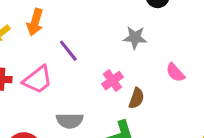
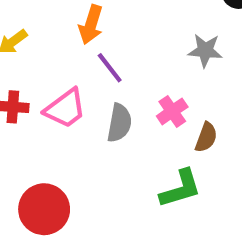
orange arrow: (35, 22) -> (91, 25), moved
gray semicircle: (70, 121) -> (119, 123), moved, turned -80

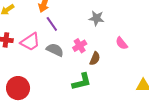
gray semicircle: (119, 123) -> (55, 50), turned -78

